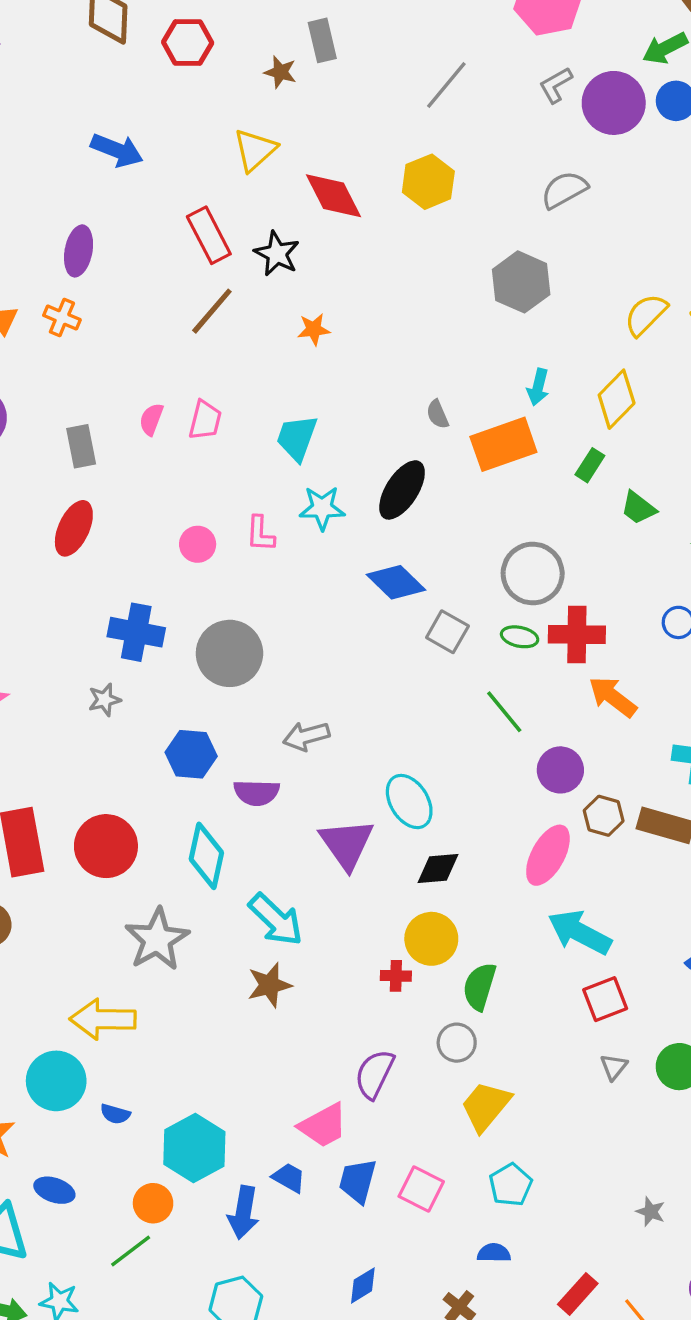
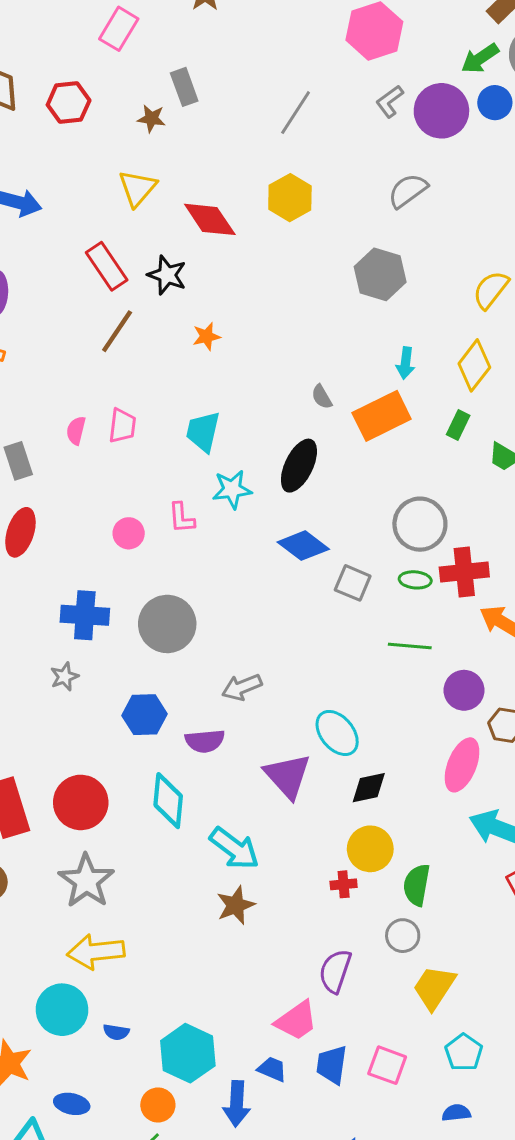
green line: (504, 712) -> (410, 646), turned -39
gray star: (157, 939) -> (86, 881), moved

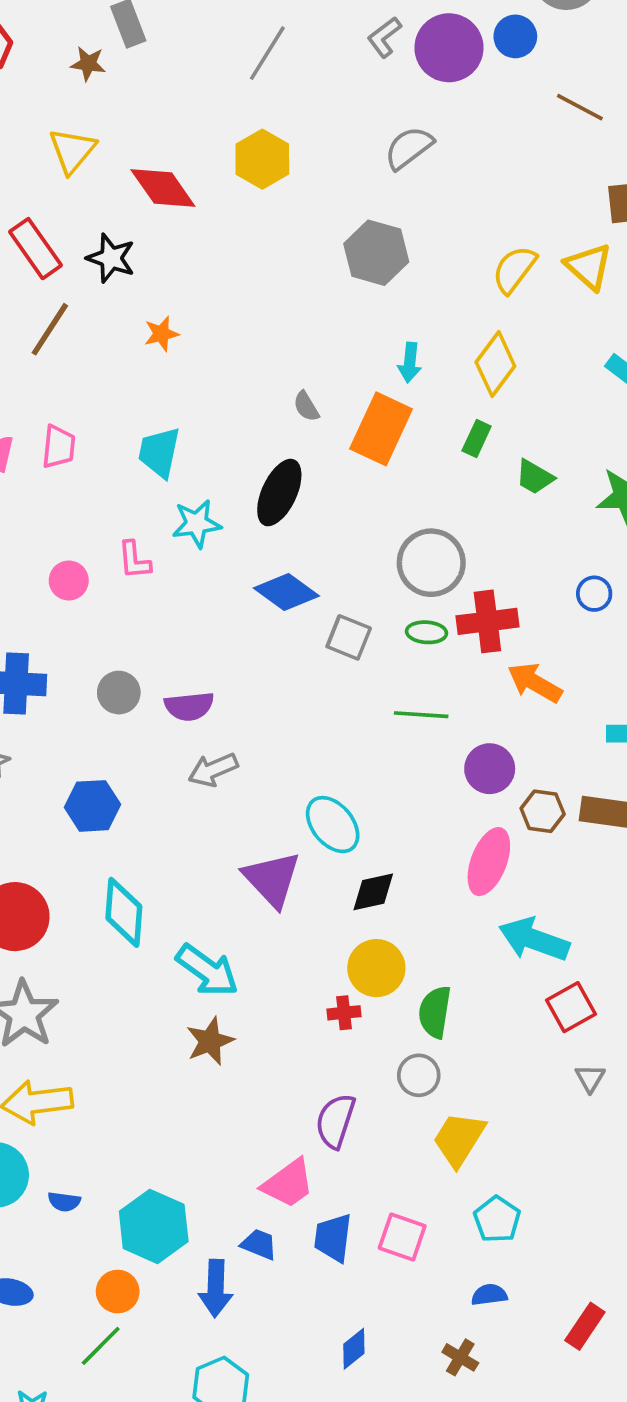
orange rectangle: (382, 416) -> (381, 429), turned -38
gray circle: (167, 624) -> (119, 693), size x0.6
purple semicircle: (205, 741) -> (189, 706), moved

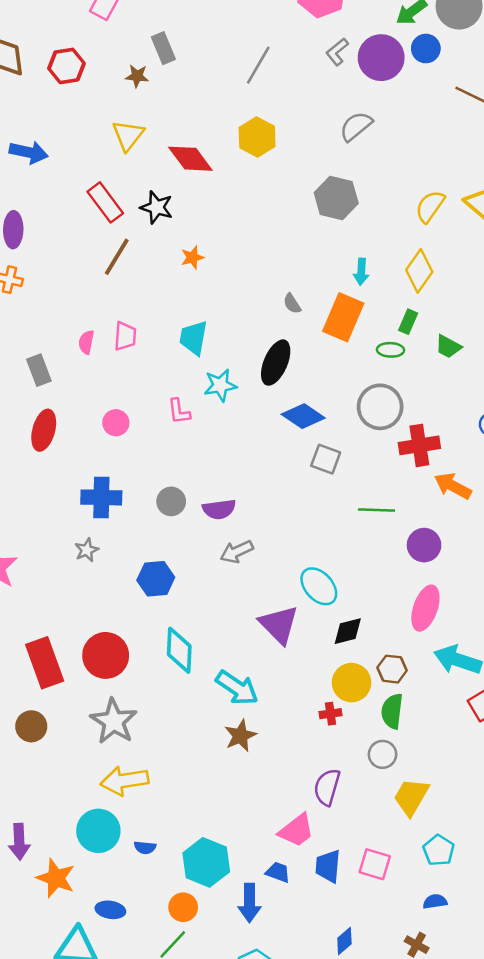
pink circle: (69, 580) -> (116, 423), moved
blue diamond: (286, 592) -> (303, 416), moved
green ellipse: (427, 632) -> (390, 350), moved
brown hexagon: (543, 811) -> (392, 669), moved

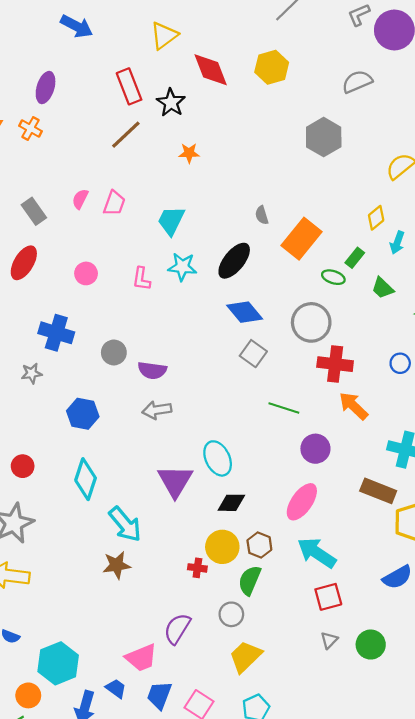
yellow diamond: (419, 271) -> (376, 218), size x0.7
cyan arrow: (361, 272) -> (397, 243), moved
gray rectangle: (39, 370) -> (34, 211), turned -30
red circle: (106, 655) -> (23, 466), size x0.6

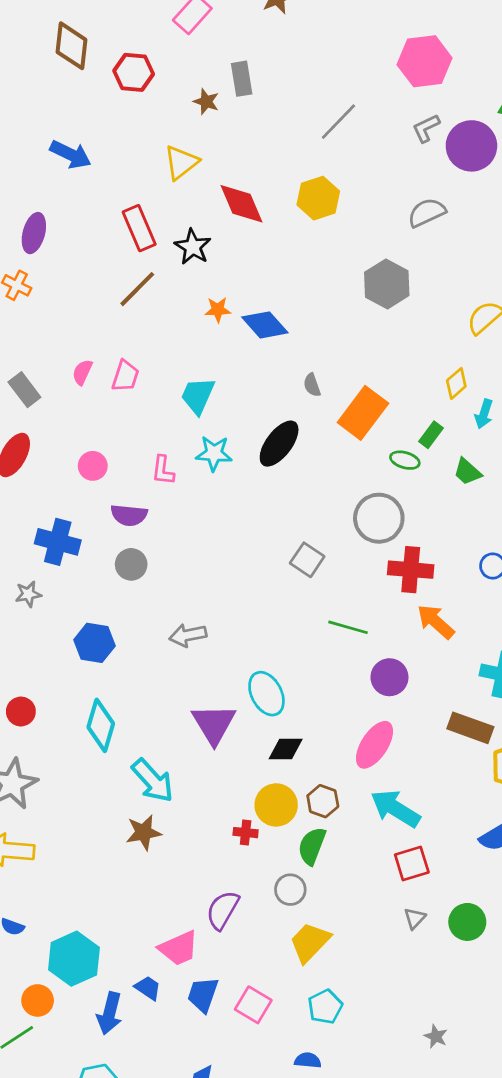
blue diamond: (245, 312) -> (265, 325), moved
purple semicircle: (152, 370) -> (129, 515), moved

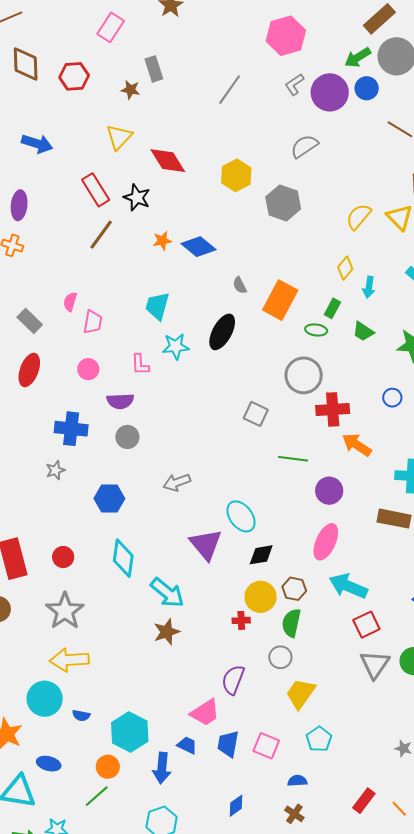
yellow hexagon: (318, 198) -> (236, 175), moved
pink trapezoid: (125, 376) -> (93, 322), moved
gray triangle: (415, 918) -> (375, 664), size x1.8
blue semicircle: (308, 1060) -> (297, 781), moved

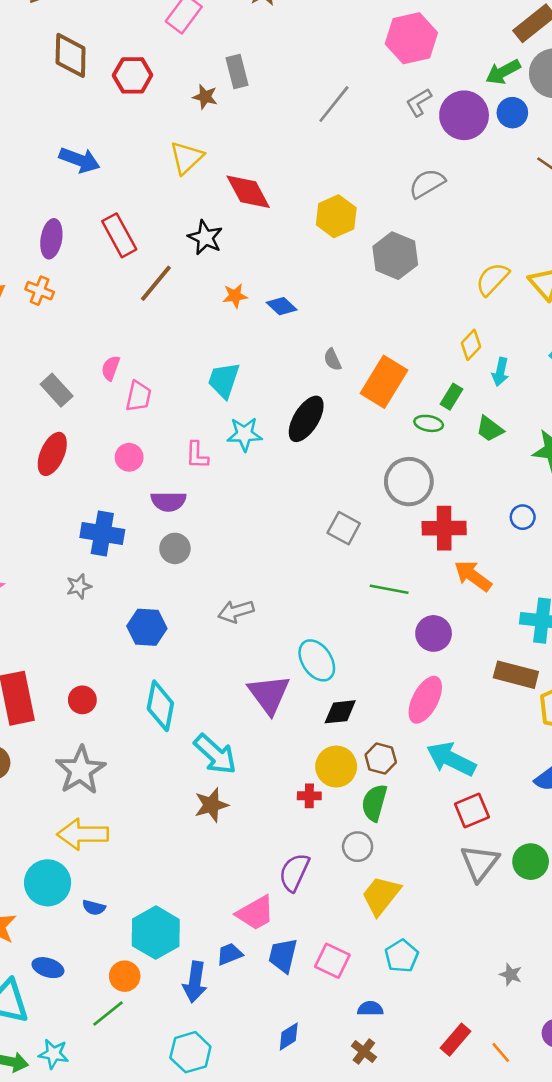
red rectangle: (96, 190) -> (119, 235), moved
blue diamond: (198, 247) -> (282, 306), size x0.7
blue trapezoid: (187, 745) -> (230, 954), turned -50

